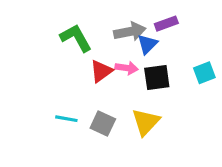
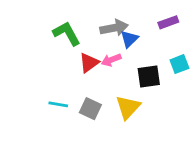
purple rectangle: (166, 24) -> (168, 22), moved
pink arrow: (127, 68) -> (111, 60), turned 150
black square: (157, 77) -> (149, 77), moved

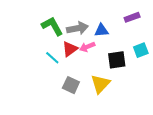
gray arrow: (114, 28) -> (77, 28), moved
blue triangle: (129, 39) -> (101, 30), turned 40
cyan line: (58, 104) -> (52, 58), moved, turned 32

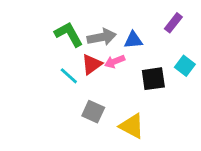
purple rectangle: (132, 17) -> (173, 23), turned -32
cyan square: (141, 50) -> (185, 66), turned -32
yellow triangle: (100, 84) -> (132, 126), moved, turned -45

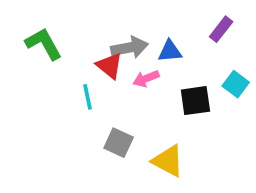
green L-shape: (69, 34) -> (44, 44), moved
red triangle: (92, 64) -> (109, 66), moved, turned -45
cyan line: (69, 76) -> (88, 97), turned 36

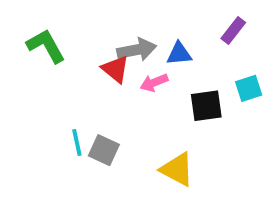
cyan square: (236, 84) -> (249, 88), turned 35
cyan line: (88, 97) -> (77, 142), moved
gray square: (119, 143) -> (104, 150), moved

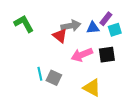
purple rectangle: (233, 30) -> (106, 19), moved
pink arrow: (154, 83) -> (82, 55), moved, size x1.5
cyan square: (249, 88) -> (115, 30), moved

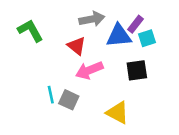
gray arrow: (71, 26) -> (92, 19), moved
blue triangle: (93, 28) -> (119, 36), size x1.5
pink arrow: (82, 55) -> (89, 70), moved

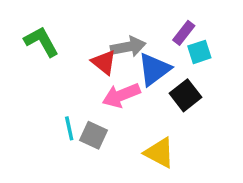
gray arrow: (92, 19) -> (128, 47), moved
blue triangle: (119, 36) -> (154, 69), moved, turned -32
black square: (137, 70) -> (185, 95), turned -30

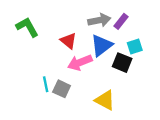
gray arrow: (128, 47) -> (99, 20), moved
cyan square: (199, 52) -> (135, 47), moved
black square: (185, 95) -> (122, 63), turned -30

